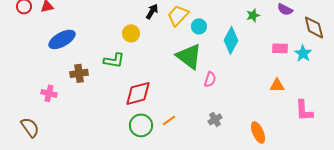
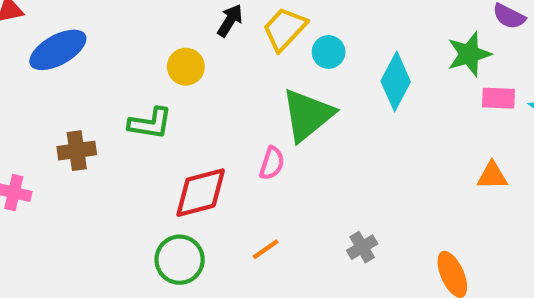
green star: (253, 15) -> (469, 54), moved, size x1.5
blue ellipse: (62, 39) -> (58, 50), moved
green triangle: (189, 56) -> (308, 115), turned 44
pink semicircle: (210, 79) -> (272, 163), moved
green circle: (141, 125) -> (180, 260), moved

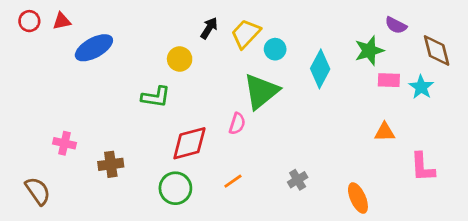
brown cross: (77, 151) -> (111, 164), moved

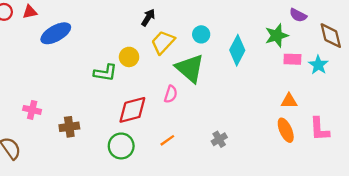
yellow trapezoid: (246, 34) -> (163, 42), moved
yellow circle: (180, 59) -> (129, 57), moved
green triangle: (261, 91) -> (190, 68), turned -40
orange ellipse: (358, 198) -> (286, 130), moved

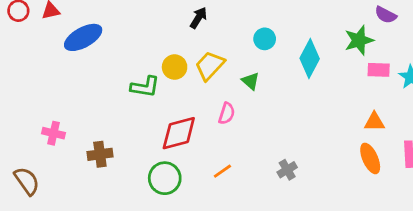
yellow trapezoid: (163, 42) -> (210, 66), moved
green triangle: (190, 68) -> (251, 81), size x0.5

